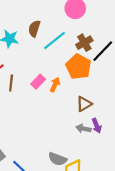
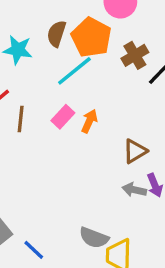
cyan line: (54, 40) -> (74, 71), moved
orange pentagon: (78, 67) -> (91, 37), moved

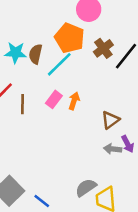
brown semicircle: (56, 34) -> (36, 54), moved
gray semicircle: (94, 238) -> (86, 188), turned 130

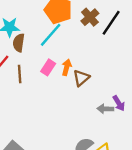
brown semicircle: (36, 54) -> (19, 43), moved
brown triangle: (110, 120) -> (81, 78), moved

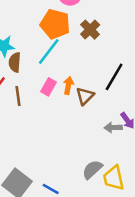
black line: (111, 23) -> (114, 77), moved

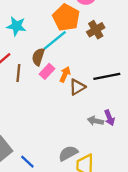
brown semicircle: (15, 62) -> (38, 57), moved
black line: (114, 77) -> (107, 76), turned 35

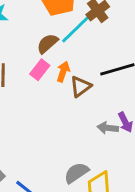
cyan line: (55, 40) -> (75, 29), moved
brown semicircle: (38, 57) -> (47, 44), moved, turned 36

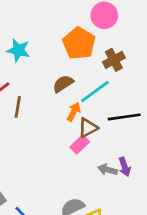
cyan line: (75, 29) -> (95, 91), moved
pink rectangle: (40, 70) -> (80, 144), moved

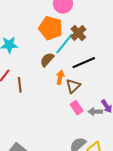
cyan line: (95, 91) -> (64, 44), moved
black line: (124, 117) -> (84, 63), moved
pink rectangle: (80, 144) -> (77, 108), moved, turned -64

